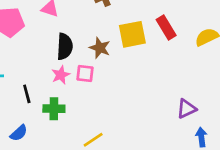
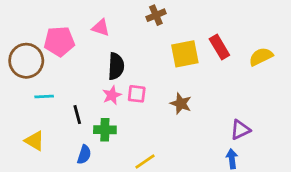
brown star: (100, 48) -> (181, 104), moved
blue semicircle: (19, 133) -> (84, 155), moved, turned -30
blue arrow: (201, 137) -> (232, 159), moved

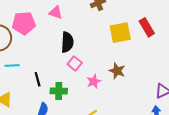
pink square: (137, 94) -> (75, 63), moved, turned 32
pink star: (112, 95) -> (94, 81), moved

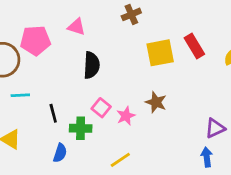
pink square: (75, 63) -> (101, 108), moved

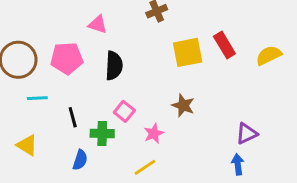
pink pentagon: (35, 41) -> (67, 58), moved
pink star: (126, 116) -> (154, 133), moved

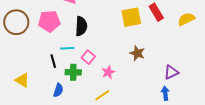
cyan line: (37, 98) -> (67, 48), moved
brown star: (183, 105) -> (137, 53), moved

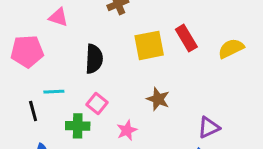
black semicircle: (81, 26) -> (94, 59), moved
pink square: (88, 57) -> (97, 104), moved
green cross: (73, 72) -> (78, 126), moved
pink star: (108, 72) -> (127, 130), moved

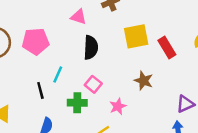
pink triangle: (58, 17) -> (79, 17), moved
red rectangle: (186, 38) -> (167, 47), moved
cyan line: (54, 92) -> (58, 74), turned -63

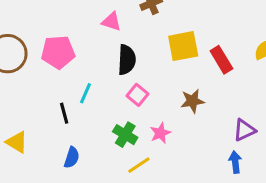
brown star: (144, 81) -> (192, 101), turned -30
pink square: (93, 84) -> (137, 95), moved
green cross: (77, 103) -> (125, 135), moved, turned 30

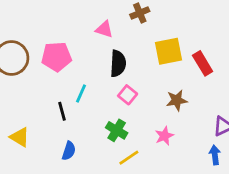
pink star: (160, 133) -> (164, 136), moved

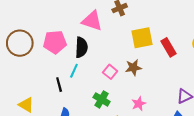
pink triangle: (104, 29) -> (92, 21), size x1.5
black semicircle: (118, 63) -> (81, 47), moved
brown star: (177, 100) -> (133, 68), moved

